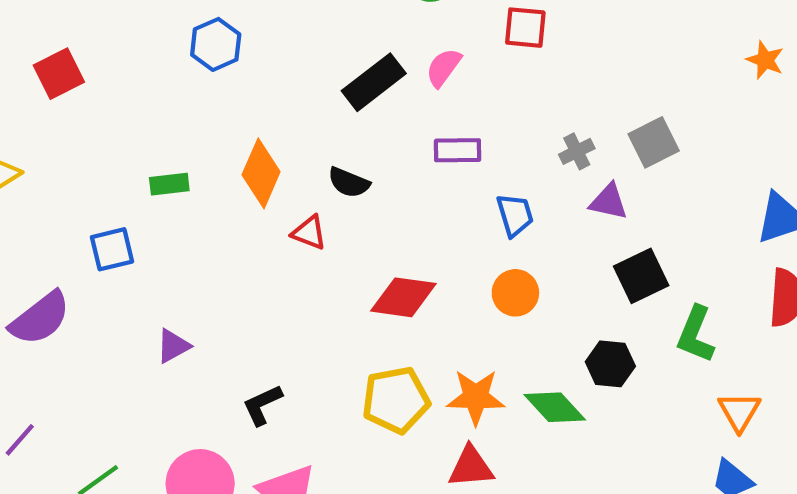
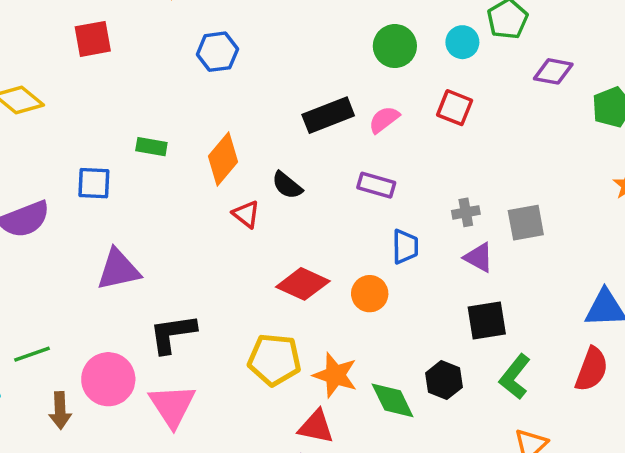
orange circle: (515, 293) -> (370, 294), moved
purple triangle: (173, 346) -> (118, 270), size x1.6
black L-shape: (262, 405) -> (173, 334), size x1.4

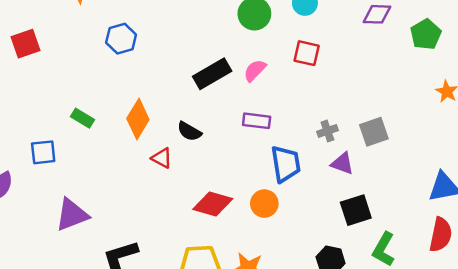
green rectangle: (151, 147) -> (82, 118), turned 30
blue trapezoid: (405, 247) -> (286, 164), size x1.4

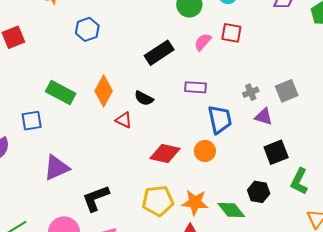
pink semicircle: (255, 70) -> (203, 42), moved
green rectangle: (82, 118) -> (61, 92), size x1.6

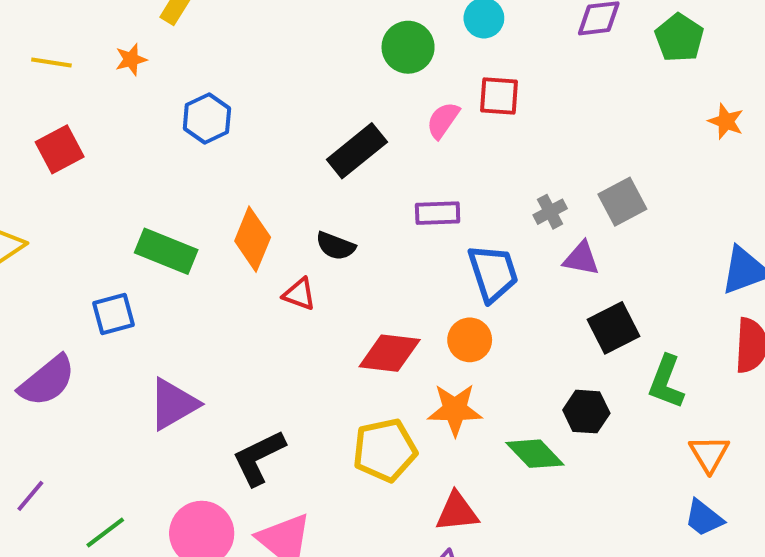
orange star: (195, 202) -> (455, 410), moved

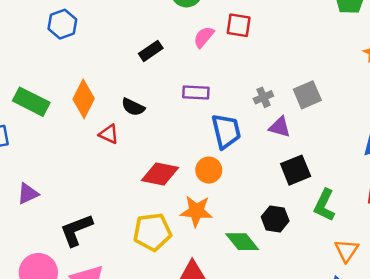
black rectangle: (357, 151) -> (151, 51), size x0.7
purple triangle: (173, 404) -> (28, 194), size x0.7

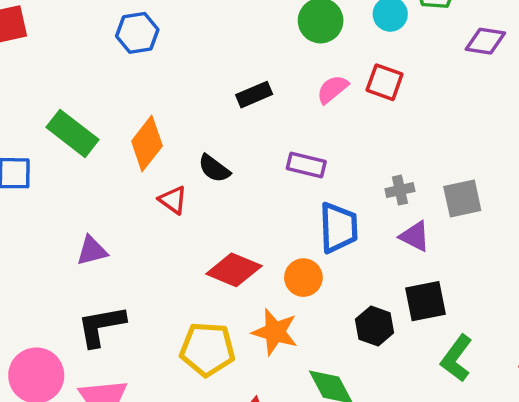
purple triangle: (28, 194) -> (92, 251), moved
black hexagon: (275, 219) -> (375, 326), moved

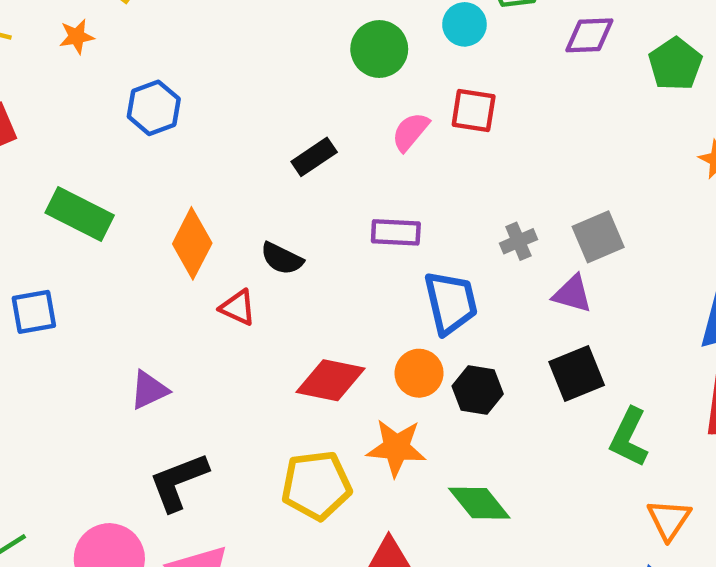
green rectangle: (73, 133) -> (80, 214), moved
purple triangle: (415, 236) -> (572, 294), moved
black hexagon: (375, 326) -> (478, 390), moved

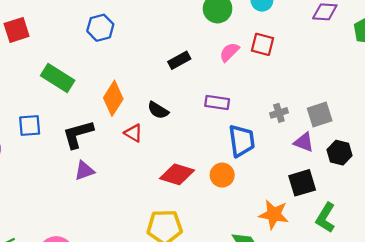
black hexagon: (478, 390) -> (340, 153), moved
orange star: (396, 448) -> (274, 214), moved
black L-shape: (178, 482) -> (78, 134), moved

